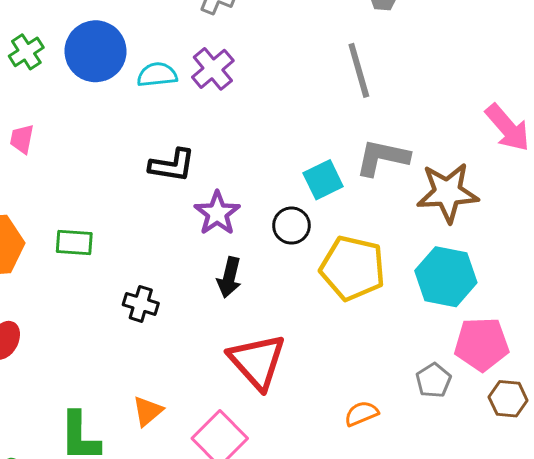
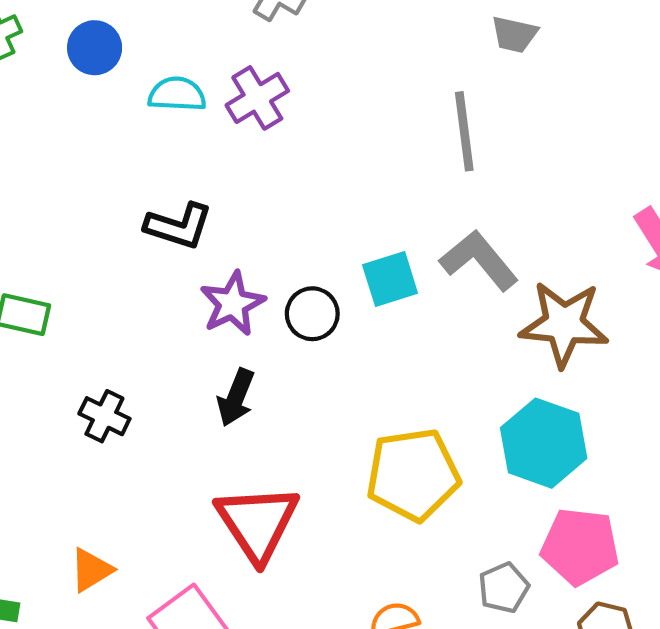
blue circle: (96, 51) -> (95, 48), size x0.6
gray L-shape: (382, 158) -> (479, 260), turned 30
black circle: (291, 226) -> (312, 314), moved
yellow pentagon: (353, 268) -> (413, 475), moved, turned -30

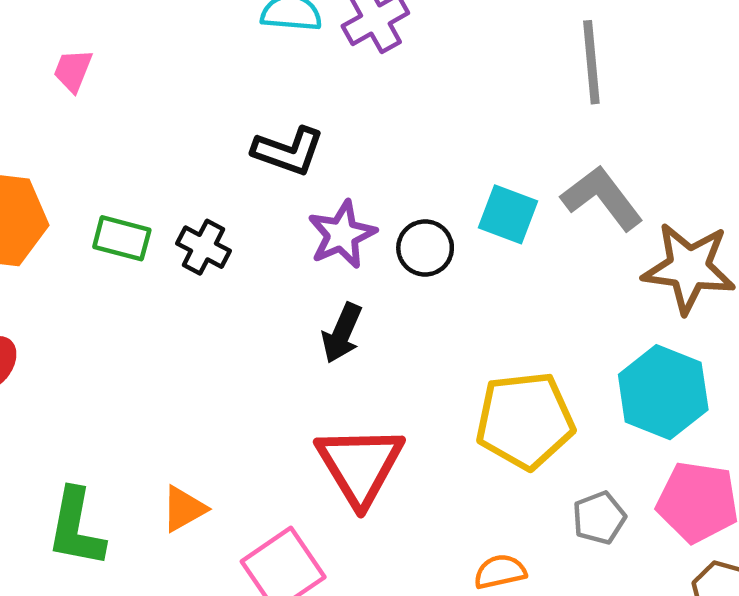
cyan square: (390, 279) -> (508, 214), turned 36
black cross: (104, 416) -> (204, 247), moved
gray pentagon: (504, 588) -> (599, 518), moved

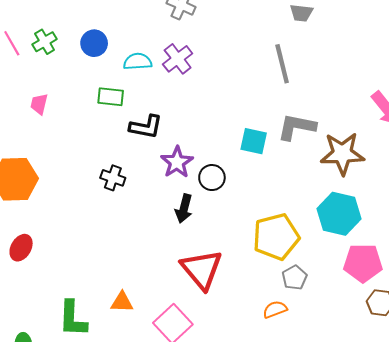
gray L-shape: (602, 198) -> (297, 127), turned -33
green rectangle: (122, 238) -> (111, 97), moved
black circle: (425, 248) -> (212, 178), moved
orange triangle: (184, 509) -> (122, 302), turned 40
gray pentagon: (599, 518) -> (295, 278), moved

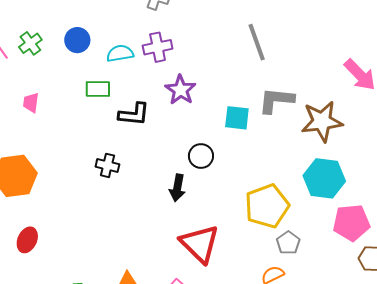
purple cross: (178, 59) -> (158, 47), turned 32
purple star: (177, 162) -> (180, 90), moved

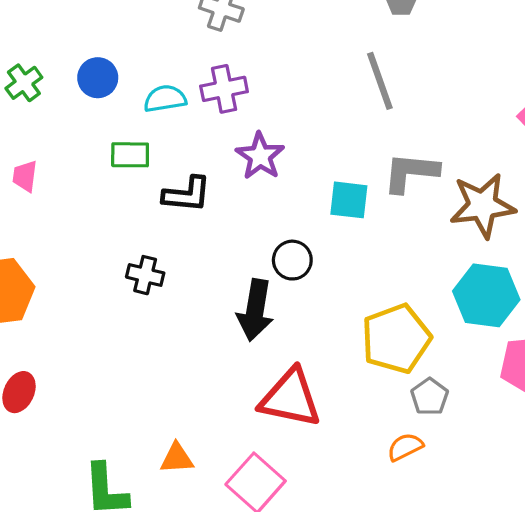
black arrow: (177, 188) -> (255, 310), size x1.4
red triangle: (200, 244) -> (290, 398), turned -33

